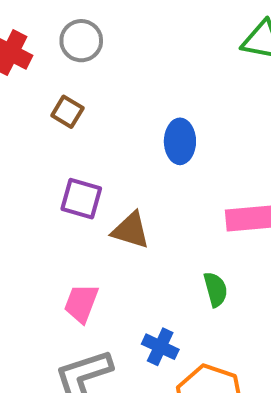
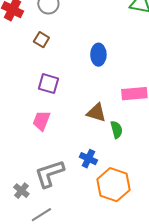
brown triangle: (131, 230) -> (96, 113), moved
pink trapezoid: (81, 303) -> (41, 121), moved

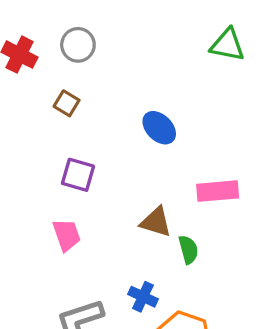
blue ellipse: (98, 55) -> (159, 128), turned -45
pink trapezoid: (41, 121) -> (67, 235), turned 140

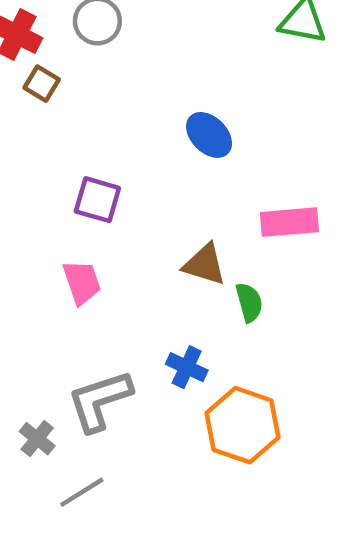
brown square: (67, 103) -> (42, 84), moved

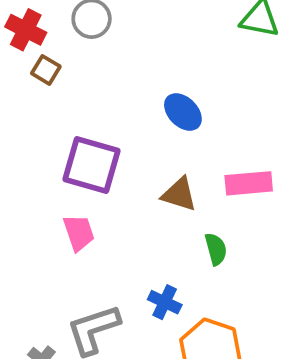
purple square: (97, 200) -> (92, 165), size x1.5
brown triangle: (205, 264) -> (179, 194), moved

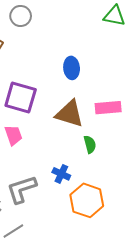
blue ellipse: (183, 112) -> (72, 68), turned 40
brown triangle: (179, 194) -> (69, 114), size x1.4

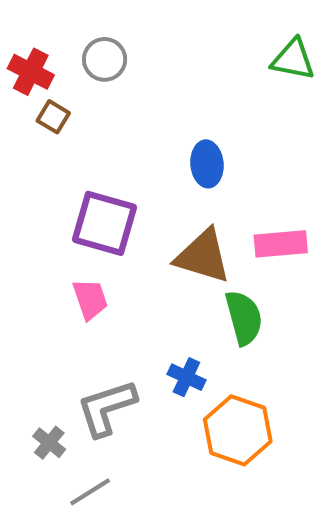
green semicircle: (90, 144) -> (244, 318), size x1.5

